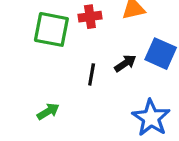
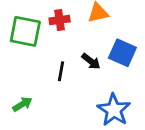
black arrow: (125, 63) -> (91, 61), turned 72

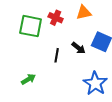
red cross: (60, 20) -> (56, 18), turned 32

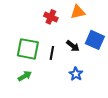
green square: (31, 26) -> (28, 49), moved
blue star: (95, 83) -> (76, 74), moved, size x0.6

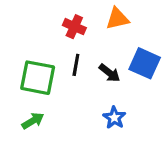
black line: (52, 53) -> (76, 65), moved

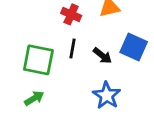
blue star: (114, 118) -> (107, 95), size x1.4

